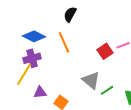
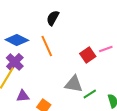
purple cross: (32, 58) -> (15, 62), turned -30
gray triangle: (91, 80) -> (74, 84), turned -30

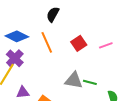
red square: (88, 55) -> (79, 43), moved
green line: (90, 94) -> (90, 82), moved, turned 48

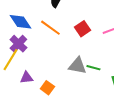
blue diamond: (17, 36) -> (20, 22), turned 30
orange line: (47, 42) -> (50, 28), turned -30

